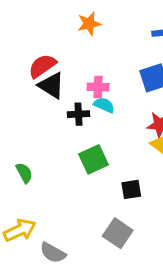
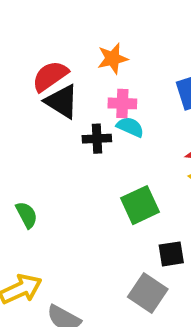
orange star: (89, 24) -> (113, 59), moved
green square: (94, 159) -> (140, 205), moved
black square: (131, 189) -> (171, 254), moved

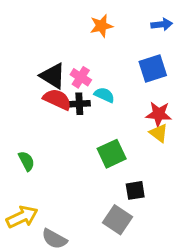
orange star: (113, 59) -> (101, 26), moved
red semicircle: (50, 76) -> (57, 99), moved, turned 60
pink cross: (122, 103) -> (81, 77), moved, turned 30

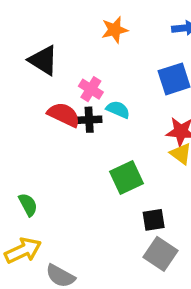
black triangle: (53, 76) -> (43, 60), moved
green semicircle: (26, 161) -> (28, 205), moved
gray square: (118, 220) -> (160, 254), moved

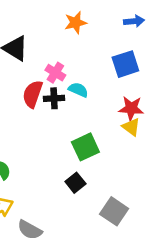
red semicircle: (64, 115) -> (33, 94), turned -96
black square: (154, 220) -> (75, 183), moved, turned -30

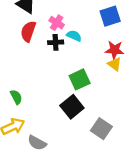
red semicircle: (33, 94) -> (28, 31), moved
black square: (75, 183) -> (72, 107), size x1.5

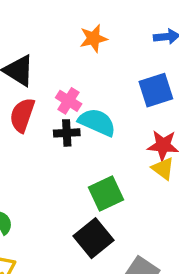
cyan semicircle: (74, 36) -> (97, 122), size x1.5

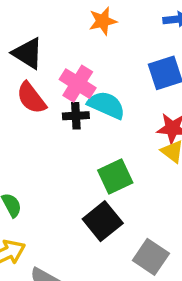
pink cross: (69, 101) -> (78, 84), size x1.4
red semicircle: (22, 115) -> (31, 98), turned -56

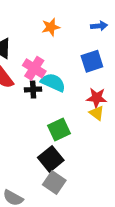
gray square: (151, 257) -> (54, 183), moved

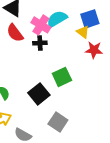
cyan semicircle: (53, 82) -> (57, 19), moved, turned -55
yellow triangle: (97, 113) -> (83, 32), moved
black square: (51, 159) -> (39, 94), moved

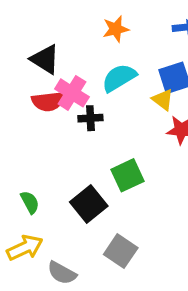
pink cross: (41, 25) -> (72, 93), moved
red semicircle: (15, 33) -> (48, 101), turned -60

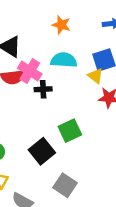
orange star: (116, 29) -> (61, 25), turned 30
cyan semicircle: (119, 78) -> (64, 60), turned 35

